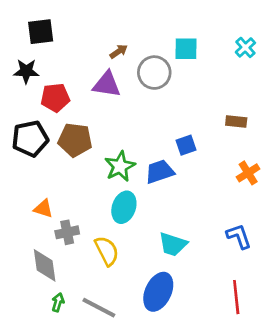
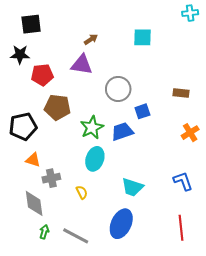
cyan cross: (245, 47) -> (190, 13), moved, turned 35
gray circle: (154, 73) -> (118, 89), moved
black pentagon: (30, 139) -> (23, 126), moved
yellow semicircle: (107, 251) -> (82, 192), size x0.6

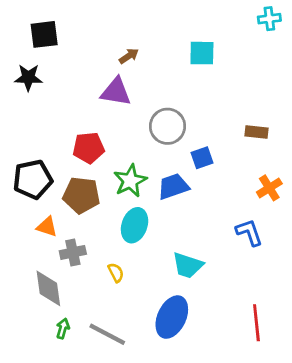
red pentagon: (42, 75) -> (89, 148), moved
brown pentagon: (57, 107) -> (81, 195), moved
blue L-shape: (183, 181) -> (249, 232), moved

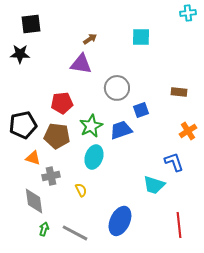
cyan trapezoid: (188, 265) -> (154, 185), moved

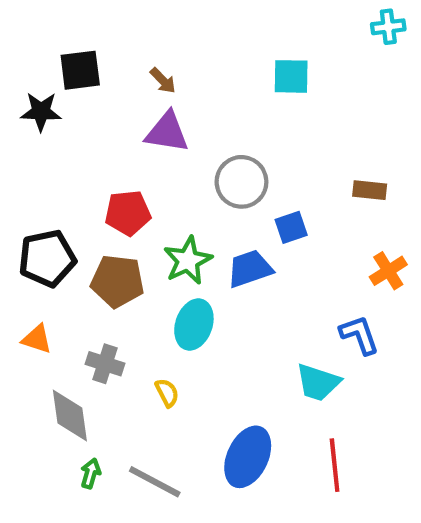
black square: (31, 24) -> (80, 70), moved
brown arrow: (90, 39) -> (163, 81), moved, turned 80
orange triangle: (33, 158) -> (37, 339), moved
gray cross: (51, 176) -> (105, 364), turned 30
red line: (179, 225) -> (335, 465), moved

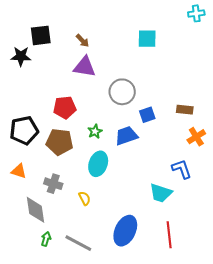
brown rectangle: (370, 190) -> (185, 110), moved
green star: (188, 260) -> (95, 131), size x0.6

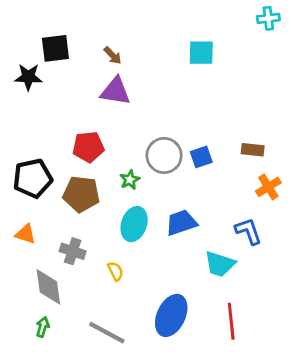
gray circle: (122, 92) -> (164, 155), moved
blue trapezoid: (126, 136) -> (181, 223), moved
green arrow: (46, 239) -> (43, 327), moved

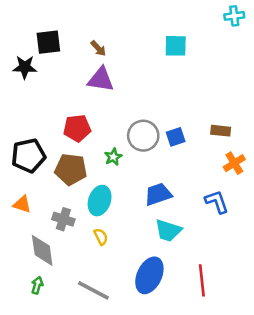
cyan ellipse: (134, 224) -> (100, 201), moved
cyan trapezoid: (220, 264) -> (168, 230), moved

